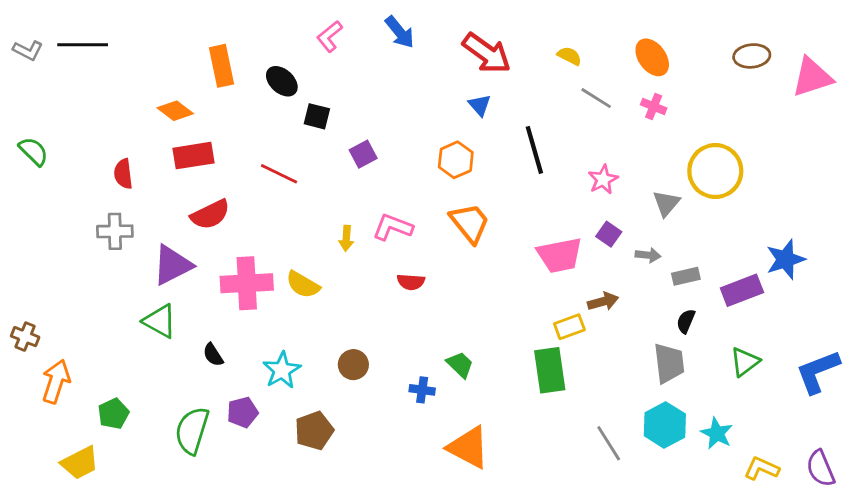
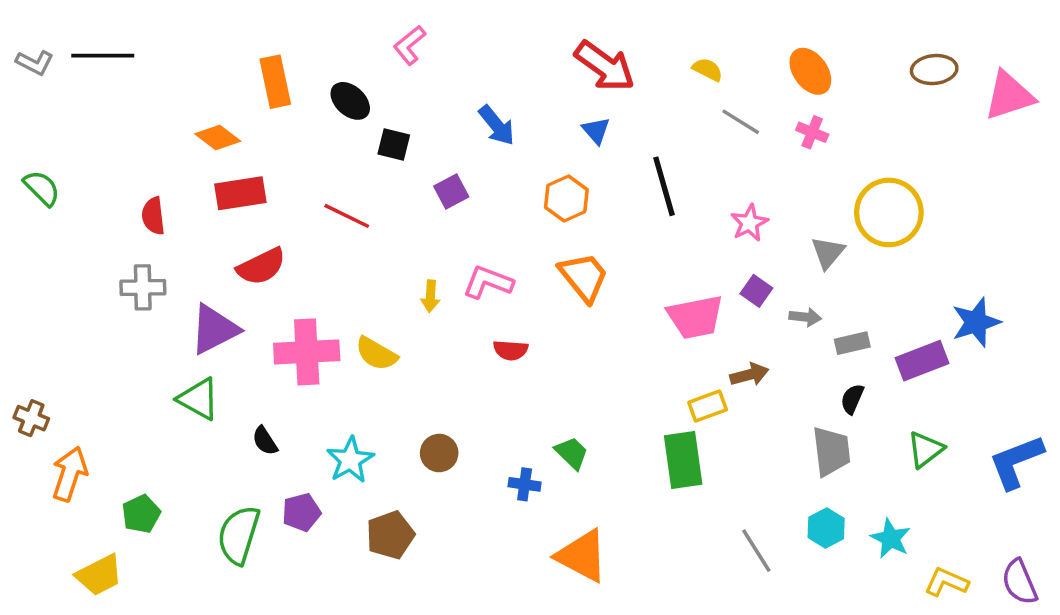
blue arrow: (400, 32) -> (497, 125), moved
cyan hexagon: (665, 425) -> (826, 528), size x0.7

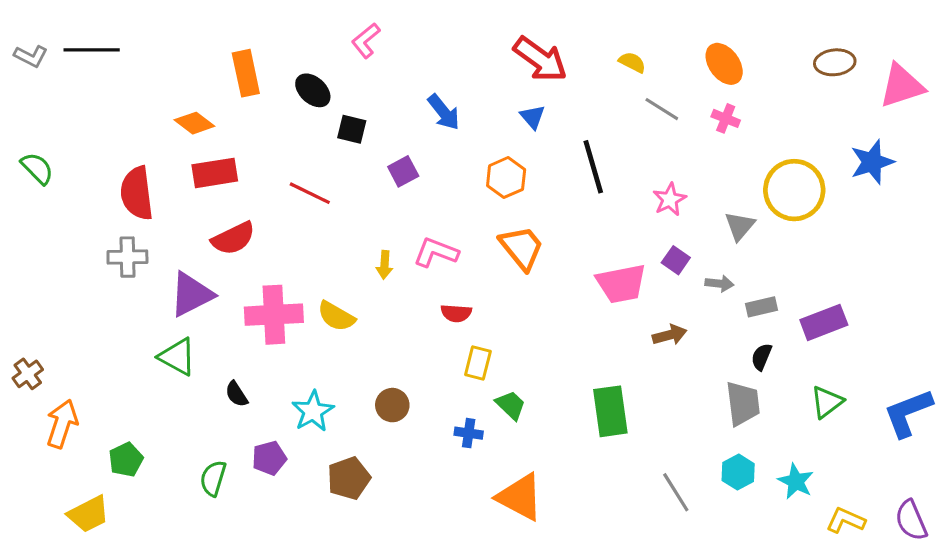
red semicircle: (153, 216) -> (137, 193), size x1.6
blue star: (976, 322) -> (872, 162), moved
yellow rectangle: (708, 406) -> (478, 363), moved, turned -56
brown cross: (31, 418) -> (28, 374), turned 32
green semicircle: (239, 535) -> (213, 478), size x0.7

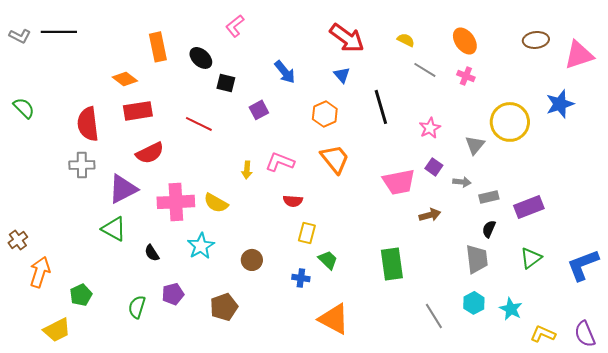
cyan star: (313, 411) -> (201, 246), moved

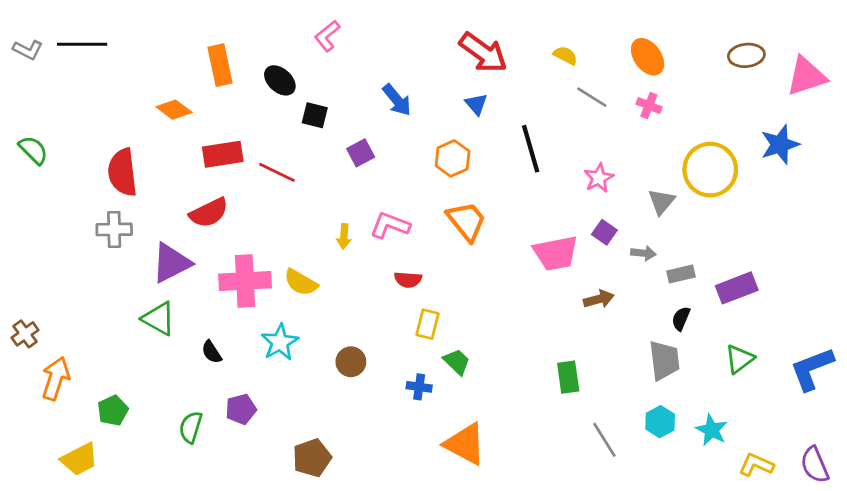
red rectangle: (138, 111) -> (223, 154), moved
green rectangle: (392, 264) -> (568, 377), moved, size x0.7
brown pentagon: (224, 307) -> (312, 458), moved

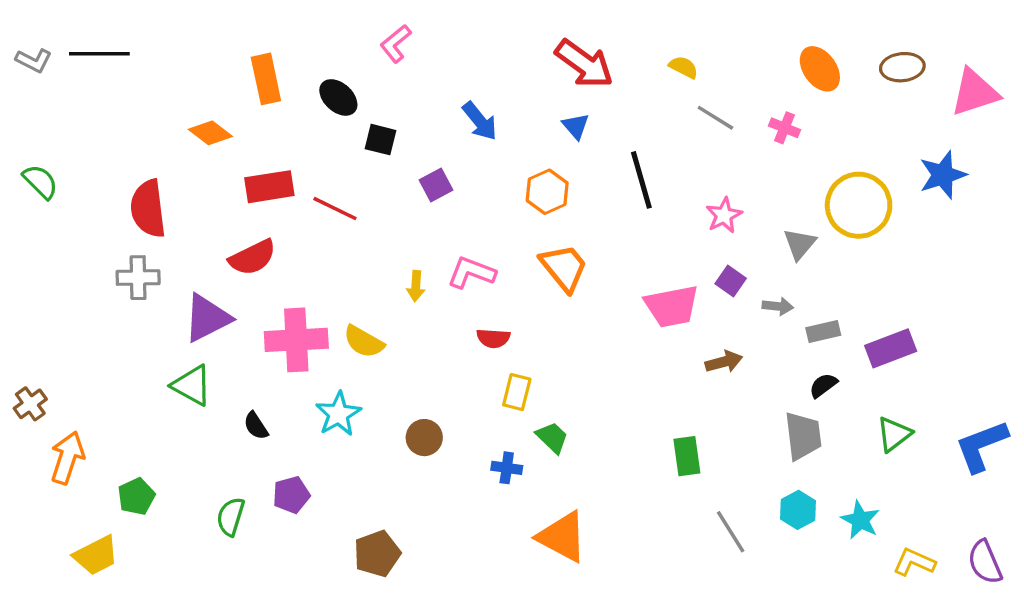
orange ellipse: (648, 57) -> (820, 69), moved
black semicircle: (681, 319) -> (823, 385), turned 30

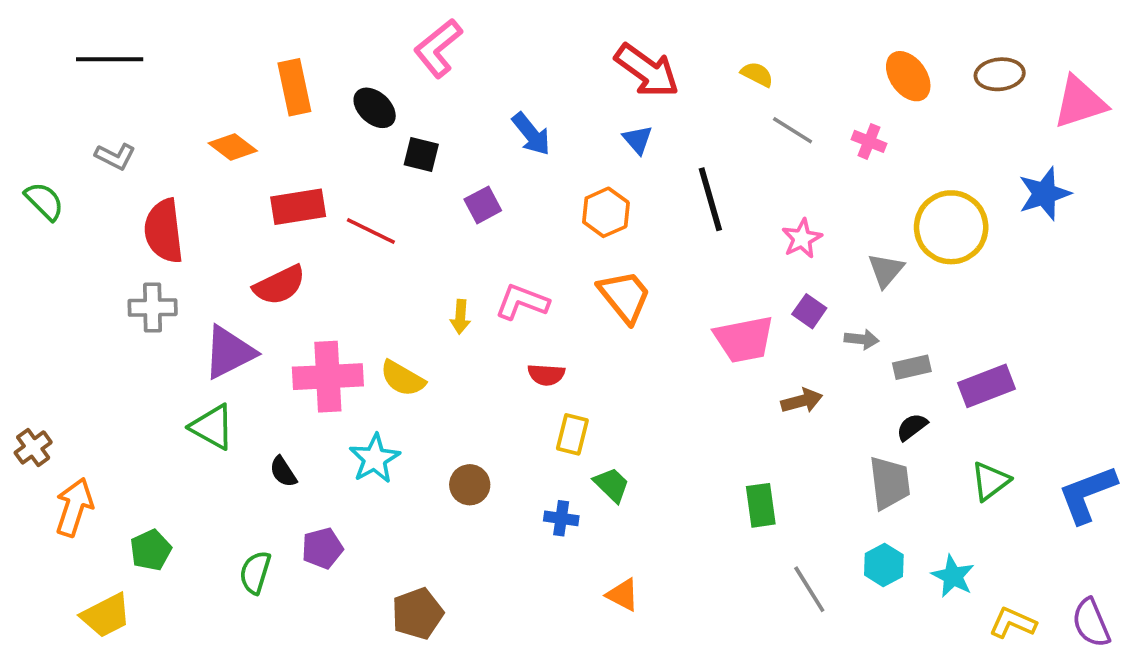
pink L-shape: (396, 44) -> (438, 48), size x1.4
gray L-shape: (34, 60) -> (115, 156), moved
orange triangle: (562, 537) -> (623, 595), size x0.6

